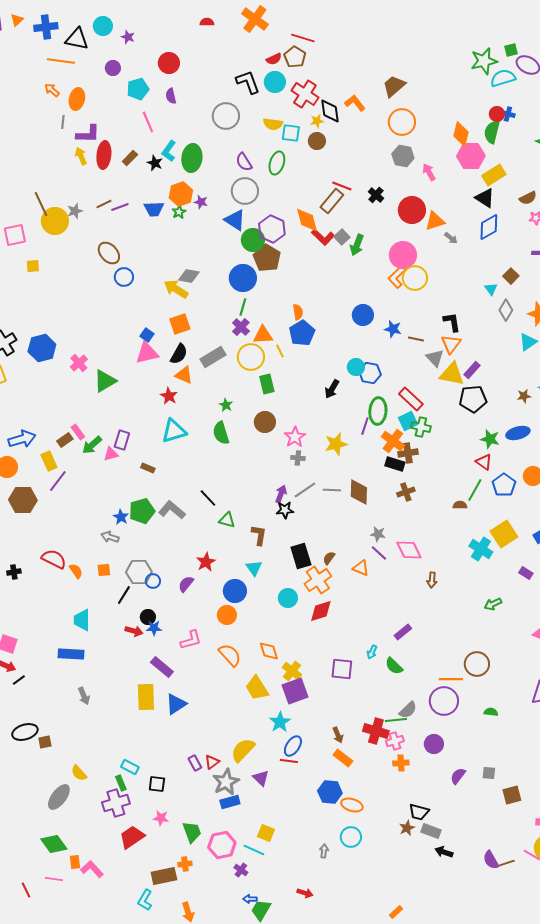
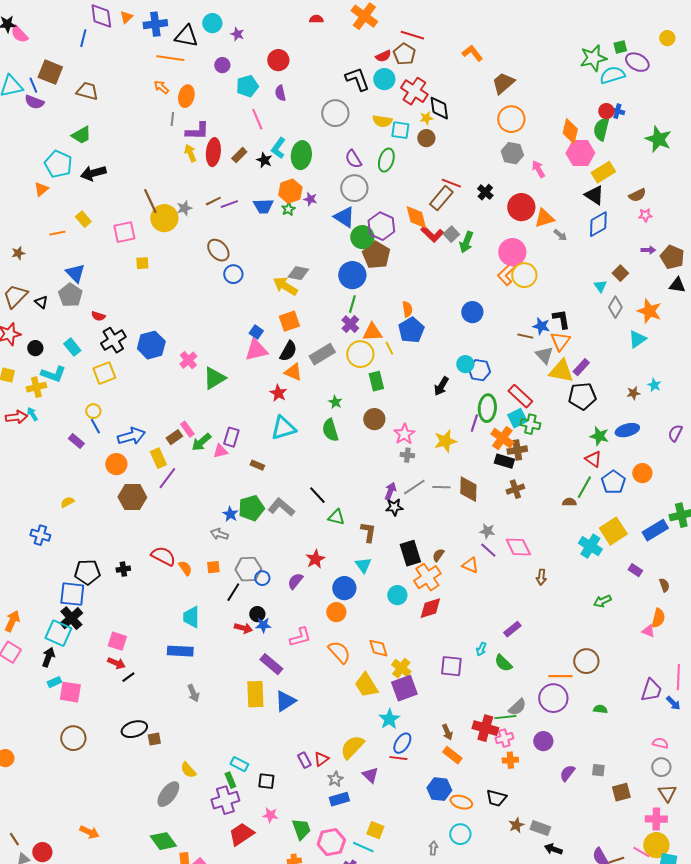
orange L-shape: (355, 103) -> (472, 53), moved
blue star: (393, 329) -> (541, 326), moved
gray star: (226, 782) -> (335, 779), size x0.6
black trapezoid: (419, 812) -> (496, 798), moved

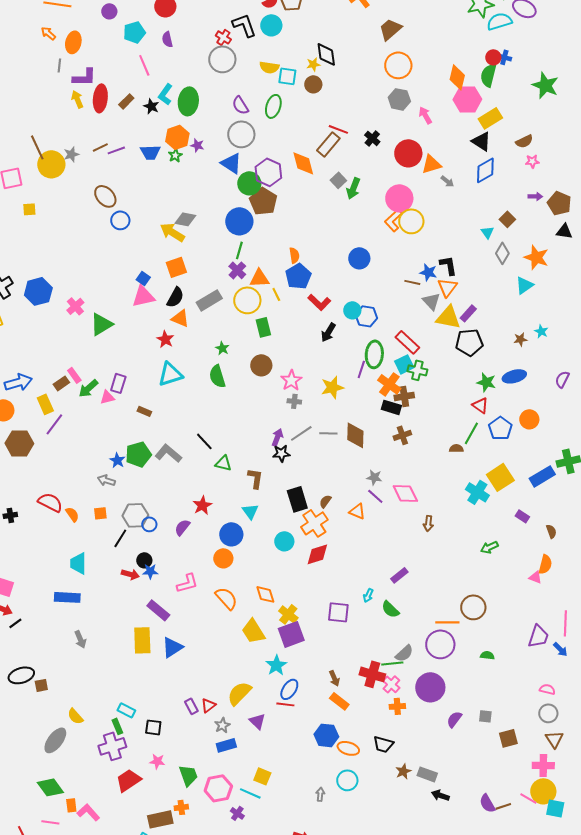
red cross: (414, 91) -> (223, 37), moved, size x0.6
red L-shape: (432, 234) -> (319, 302), moved
pink cross: (504, 738) -> (391, 684), turned -30
purple circle: (543, 741) -> (430, 687), size x1.5

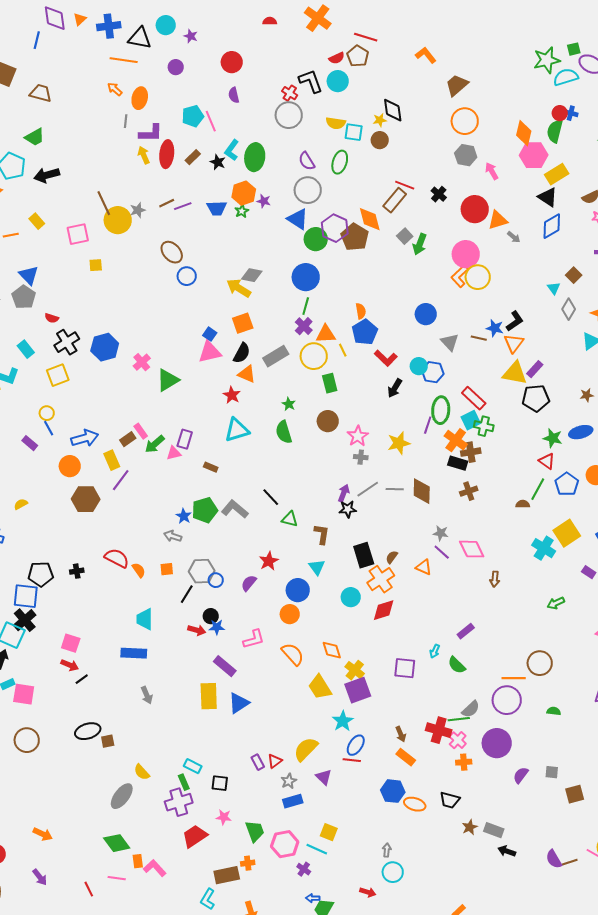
cyan pentagon: (134, 32) -> (193, 116), moved
brown pentagon: (263, 201) -> (355, 237), moved
black L-shape: (448, 265) -> (515, 321), turned 65
gray triangle: (431, 301) -> (450, 342), moved
cyan circle: (347, 780) -> (393, 872), moved

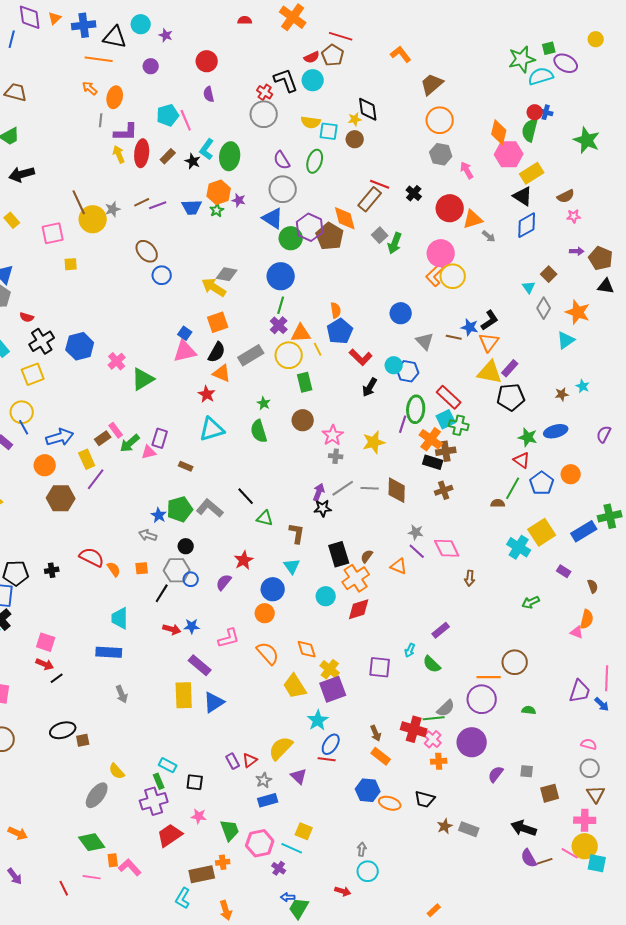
yellow circle: (47, 413) -> (22, 412), size x1.5
black circle: (211, 616) -> (186, 546), moved
black arrow: (507, 851) -> (524, 828), moved, size x1.4

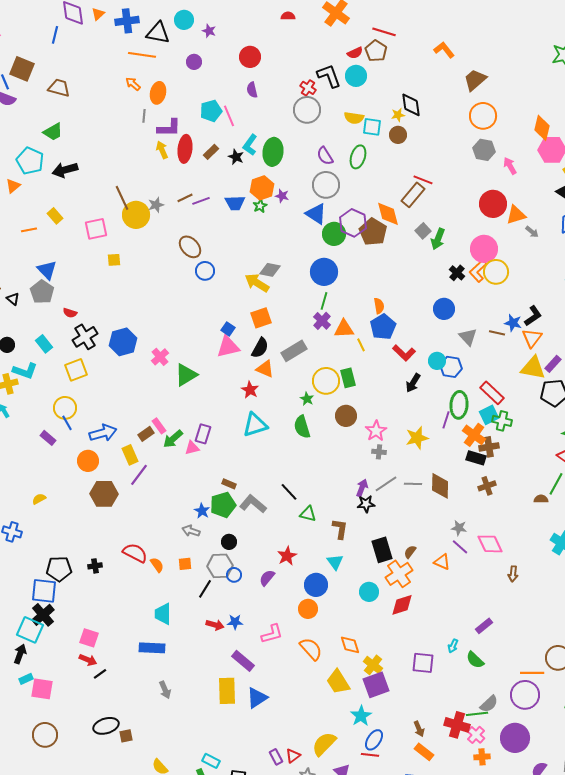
black cross: (414, 193) -> (457, 273), moved
yellow circle: (289, 355) -> (326, 381), moved
brown rectangle: (186, 466) -> (229, 484), moved

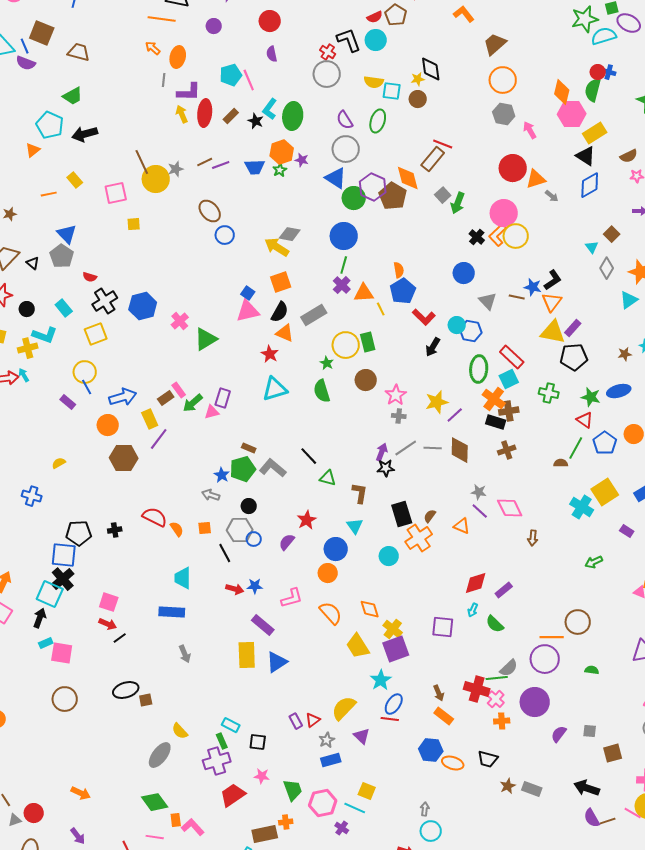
purple line: (446, 420) -> (455, 415), moved, turned 30
green cross: (502, 421) -> (549, 393), moved
black line: (205, 589) -> (225, 553), turned -60
red diamond: (402, 605) -> (476, 583), moved

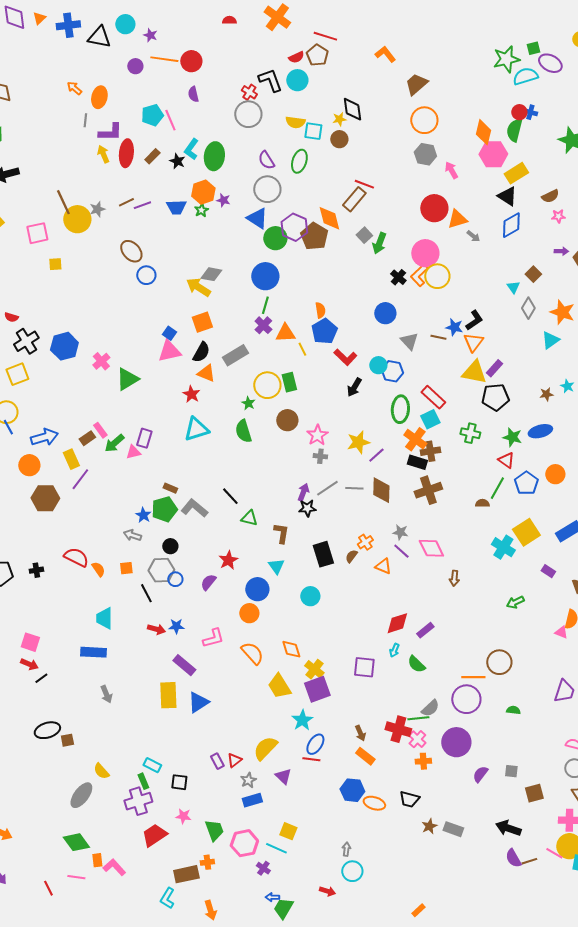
orange line: (162, 19) -> (164, 59), moved
brown cross: (507, 450) -> (428, 490), size x1.5
orange cross: (419, 538) -> (365, 542), moved, size x0.6

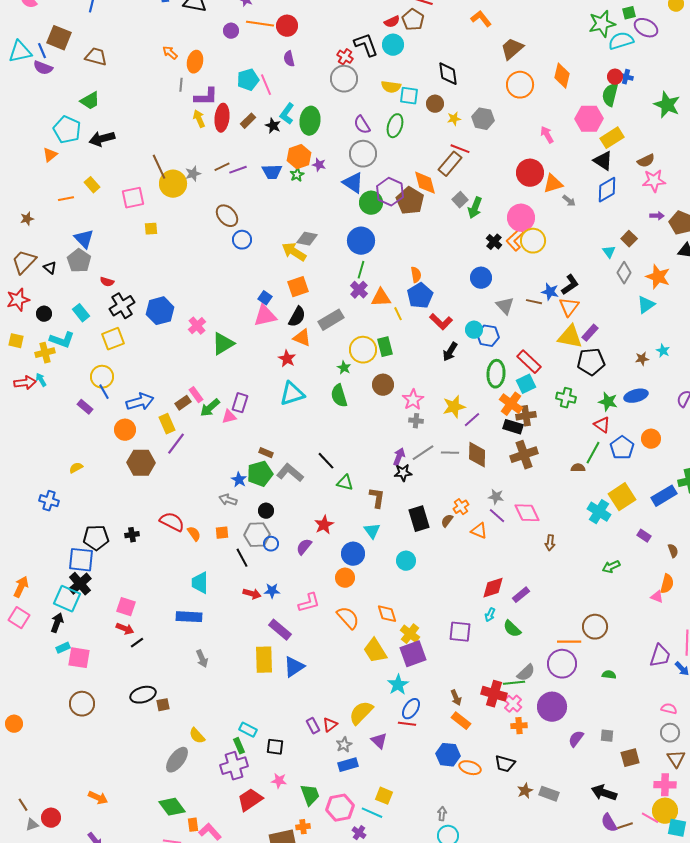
yellow star: (339, 119) -> (454, 119), moved
orange diamond: (483, 132) -> (562, 76), moved
gray hexagon: (425, 154) -> (483, 119), moved
pink star: (558, 216) -> (654, 181), size x1.6

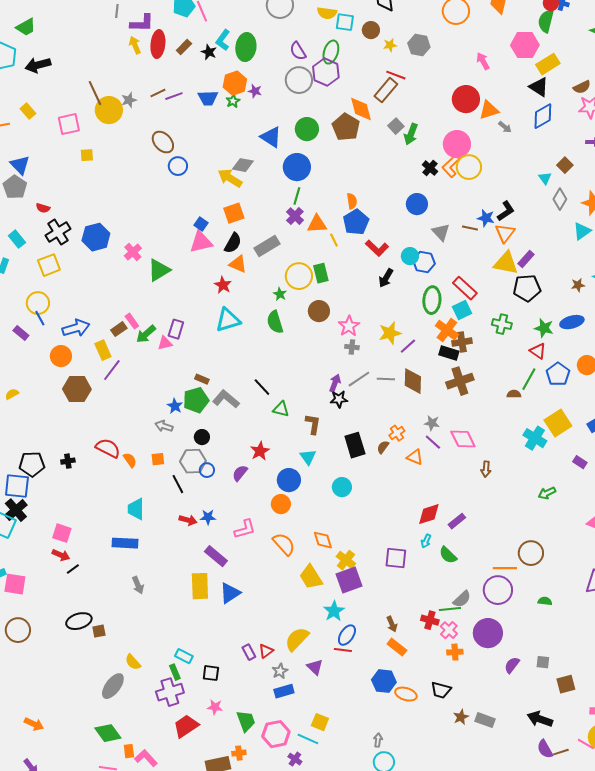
blue triangle: (353, 183) -> (271, 137), moved
purple hexagon: (390, 192) -> (326, 72), moved
red cross: (494, 694) -> (430, 620), size x0.7

